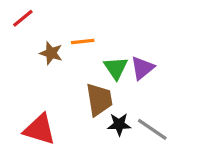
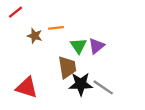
black star: (119, 124) -> (81, 84), size x1.5

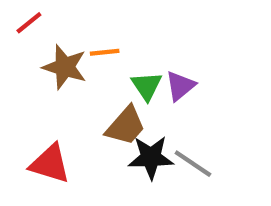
brown star: (35, 36) -> (65, 67), size x1.5
brown trapezoid: (67, 67) -> (126, 126), turned 50

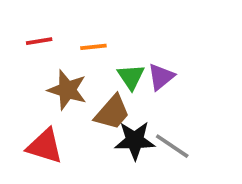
red line: (29, 23) -> (39, 41), moved, turned 30
brown star: (65, 67) -> (67, 90), moved

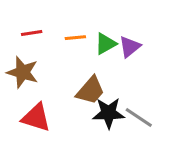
green triangle: (131, 77) -> (106, 44), moved, turned 35
purple triangle: (161, 77) -> (130, 47), moved
brown star: (67, 90) -> (23, 72), moved

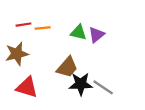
orange line: (75, 38) -> (43, 28), moved
green triangle: (106, 44) -> (78, 32), turned 42
brown star: (23, 72) -> (17, 54), turned -30

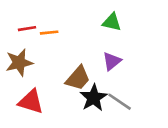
green triangle: (78, 32) -> (112, 22), moved
purple triangle: (96, 35) -> (112, 61), moved
black star: (81, 84) -> (94, 98), turned -30

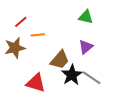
red line: (27, 29) -> (21, 22), turned -32
orange line: (49, 33) -> (38, 35), moved
red triangle: (31, 102) -> (36, 83), moved

